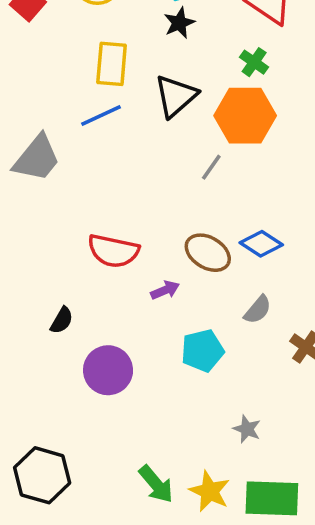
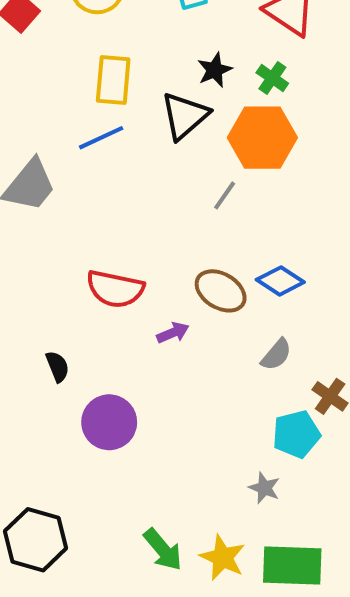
black star: (179, 23) -> (215, 70), moved
black semicircle: (62, 320) -> (57, 367), turned -52
cyan pentagon: (202, 351) -> (296, 434), moved

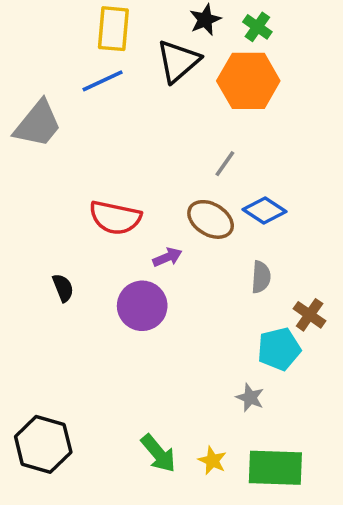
gray line: (225, 195) -> (225, 164), moved
gray semicircle: (276, 355) -> (261, 277), turned -36
purple circle: (109, 422) -> (142, 306), moved
yellow star: (223, 558) -> (212, 461), size x0.7

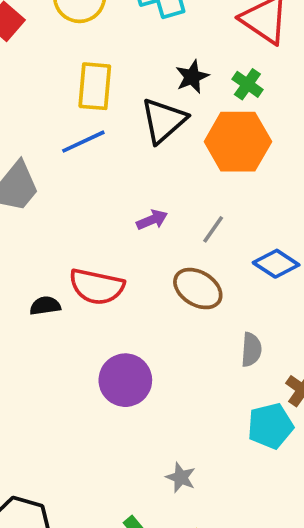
blue diamond: (265, 210) -> (276, 264), moved
purple arrow: (167, 257) -> (152, 220), moved
black semicircle: (63, 288) -> (45, 306), moved, turned -76
gray star: (250, 398) -> (181, 477), moved

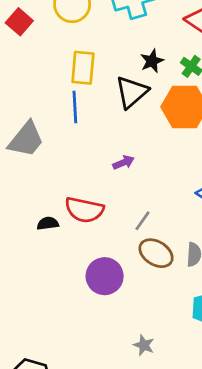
blue line: (83, 142) -> (75, 107), turned -68
gray line: (213, 229) -> (142, 221), moved
brown ellipse: (198, 289) -> (156, 253), moved

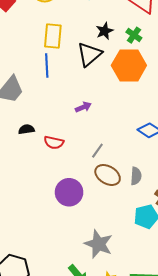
red semicircle: (84, 210) -> (54, 143), size x0.7
black semicircle: (48, 223) -> (26, 129), moved
gray star: (144, 345) -> (98, 244), size x1.8

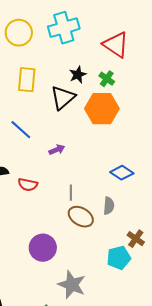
blue line: (47, 65) -> (21, 130), moved, turned -45
gray line: (97, 151) -> (71, 193), turned -35
gray semicircle: (136, 176) -> (109, 206), moved
purple circle: (69, 192) -> (43, 248), moved

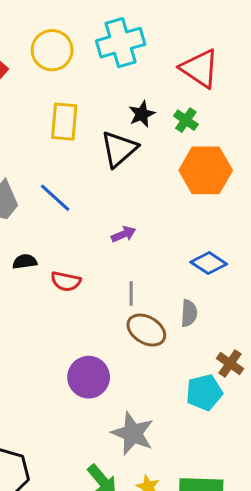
orange hexagon: (102, 109) -> (206, 170), moved
purple arrow: (57, 150) -> (124, 234), moved

